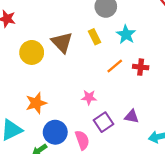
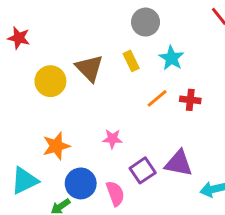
pink star: (89, 97) -> (112, 139), moved
purple triangle: (132, 116) -> (179, 163), size x1.5

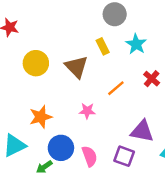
brown triangle: (89, 68) -> (76, 67), moved
orange line: (157, 98) -> (116, 88), moved
red cross: (190, 100) -> (152, 79), turned 35
purple square: (143, 170) -> (124, 156), moved, turned -36

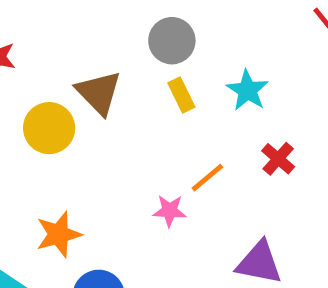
gray circle: (115, 14) -> (172, 41), moved
brown triangle: (76, 67) -> (99, 93), moved
pink star: (87, 111) -> (170, 211), moved

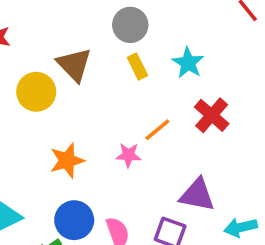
red cross: (278, 159) -> (212, 115), size x1.4
orange star: (59, 234) -> (67, 160), moved

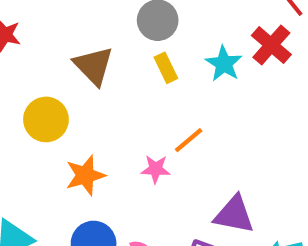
yellow circle: (36, 92) -> (46, 119), moved
red cross: (212, 115) -> (271, 45), moved

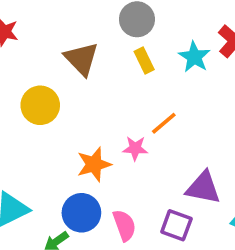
orange star: (85, 175) -> (94, 164), moved

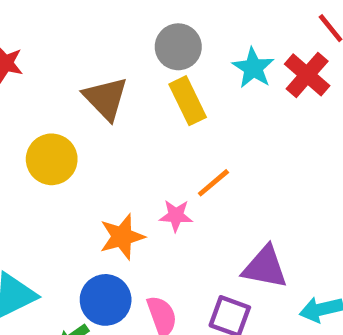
cyan star: (194, 57) -> (253, 68), moved
yellow rectangle: (144, 60) -> (188, 101), size x1.4

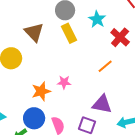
red cross: (307, 75) -> (120, 37), moved
orange line: (213, 183) -> (105, 66), moved

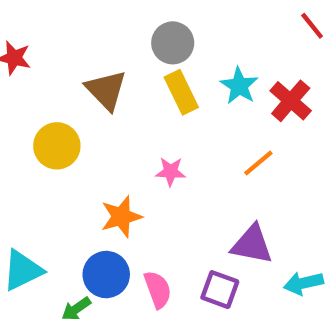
cyan star: (97, 19) -> (239, 86), moved
pink star: (64, 82) -> (171, 172), moved

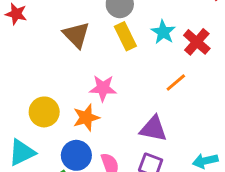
yellow circle: (57, 146) -> (44, 112), moved
pink star: (171, 172) -> (103, 88), moved, size x1.4
purple triangle: (252, 245) -> (153, 129), moved

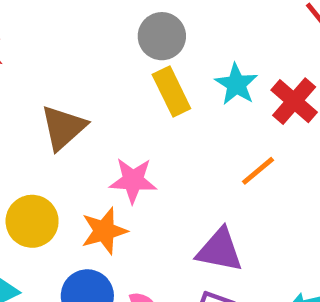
brown triangle: (76, 35) -> (63, 128), moved, turned 32

